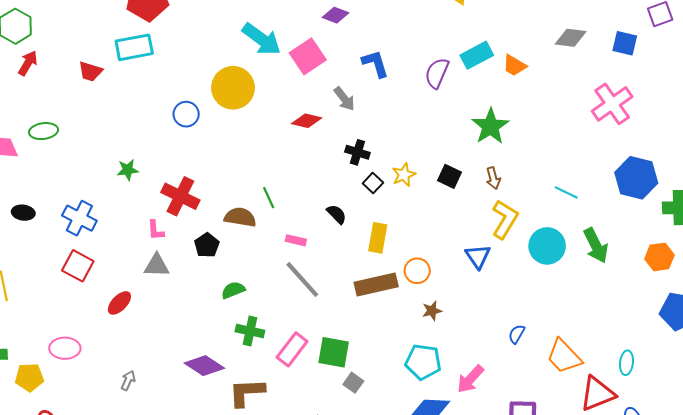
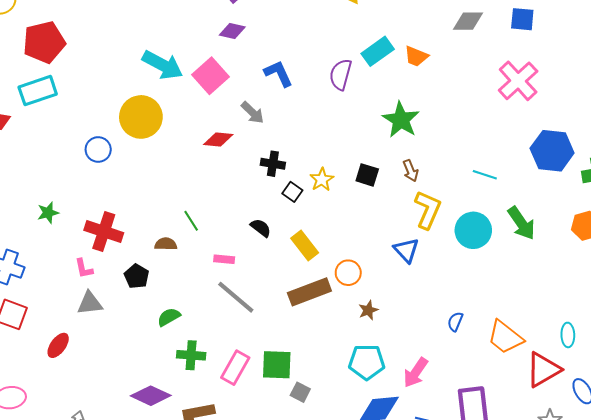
brown semicircle: (240, 217) -> (166, 244), size x0.7
yellow rectangle: (378, 238) -> (305, 245), turned -40

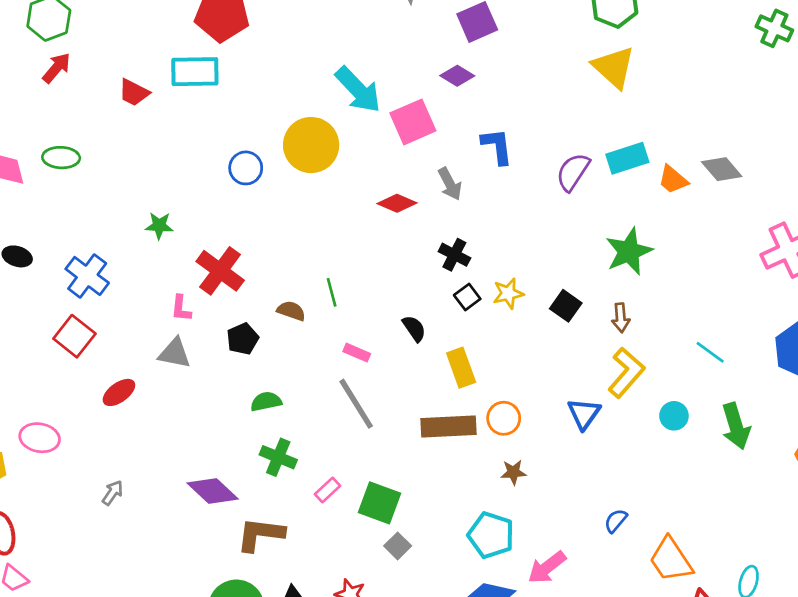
gray diamond: (468, 21) -> (722, 169), moved, turned 32
cyan circle: (473, 230) -> (674, 416), size x0.6
pink rectangle: (235, 368) -> (327, 490), size x0.6

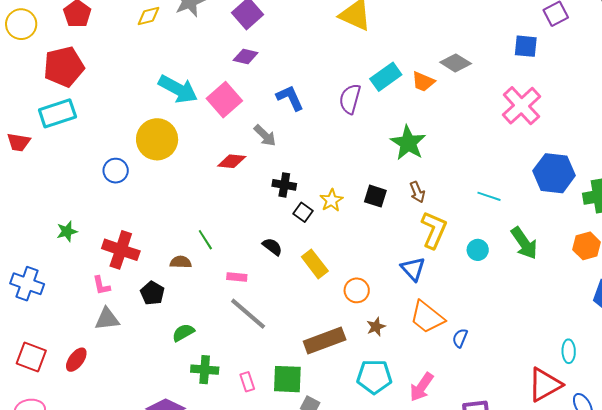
red square: (74, 336) -> (31, 357), moved
brown rectangle: (449, 426) -> (325, 340), moved
pink rectangle: (327, 490) -> (247, 382), turned -48
orange trapezoid: (671, 560) -> (427, 317), moved

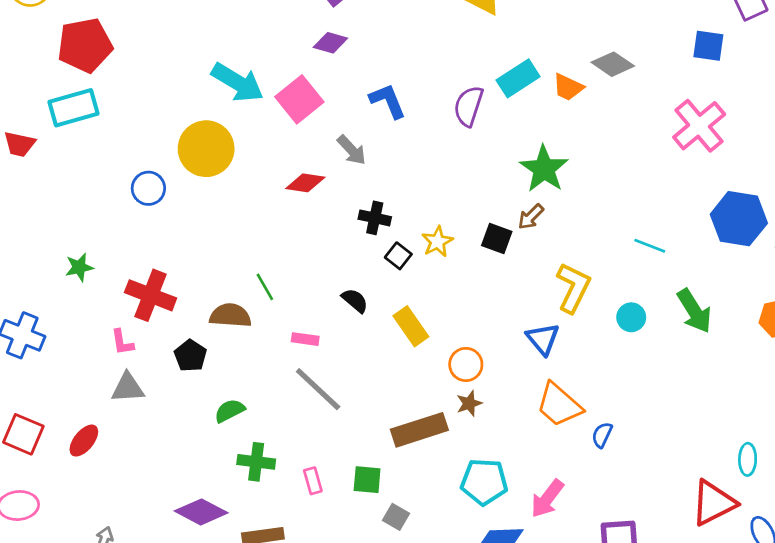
brown arrow: (417, 192) -> (531, 217), moved, turned 65
brown semicircle: (181, 262) -> (230, 316), size x1.4
brown star: (376, 327) -> (469, 403), moved
green square: (287, 379) -> (367, 480), size x0.7

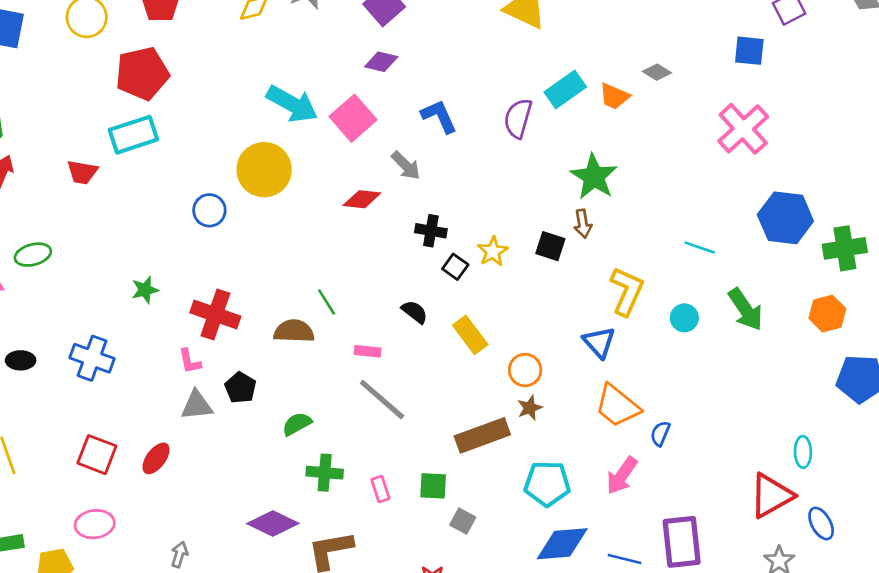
gray diamond: (613, 64) -> (657, 72), size x0.7
brown arrow: (531, 217) -> (583, 224), turned -52
black pentagon: (190, 356) -> (240, 388), moved
pink arrow: (547, 499) -> (622, 476), moved

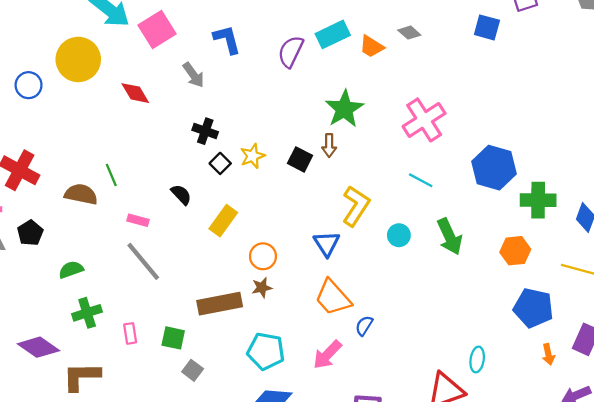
pink cross: (743, 129) -> (424, 120), moved
red diamond: (362, 199) -> (135, 93), moved, turned 44
yellow rectangle: (470, 335) -> (223, 221), turned 64
green cross: (325, 473) -> (87, 313), turned -32

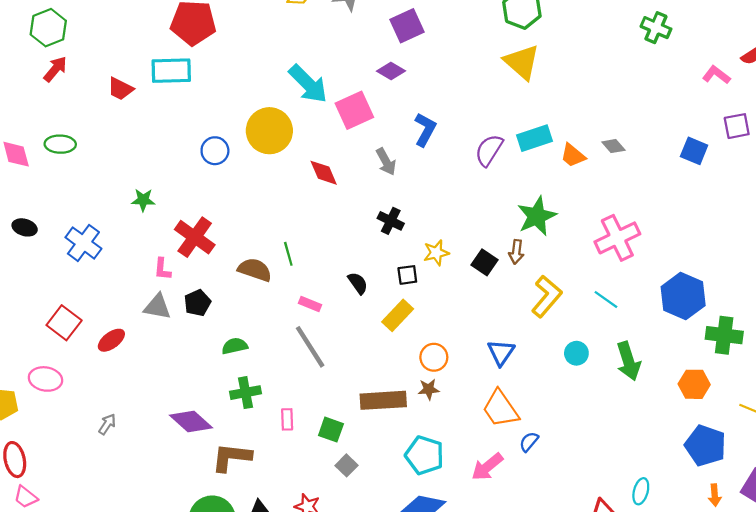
blue L-shape: (227, 39) -> (425, 130), turned 36
black square: (220, 163) -> (407, 275), moved, turned 30
yellow L-shape: (356, 206) -> (547, 296), moved

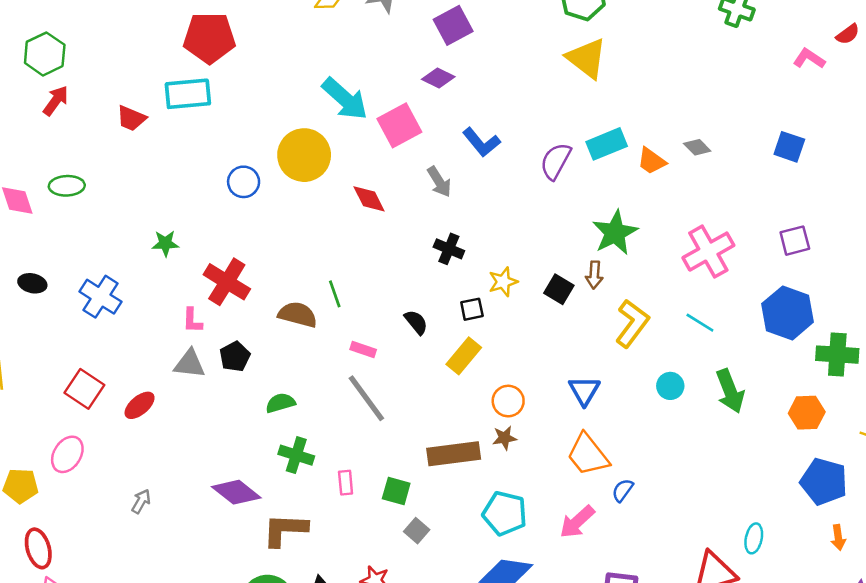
purple square: (737, 126) -> (795, 241), moved
blue L-shape: (425, 130) -> (481, 142), turned 116
pink ellipse: (45, 379) -> (67, 454), turned -64
green cross: (246, 393) -> (296, 455), turned 32

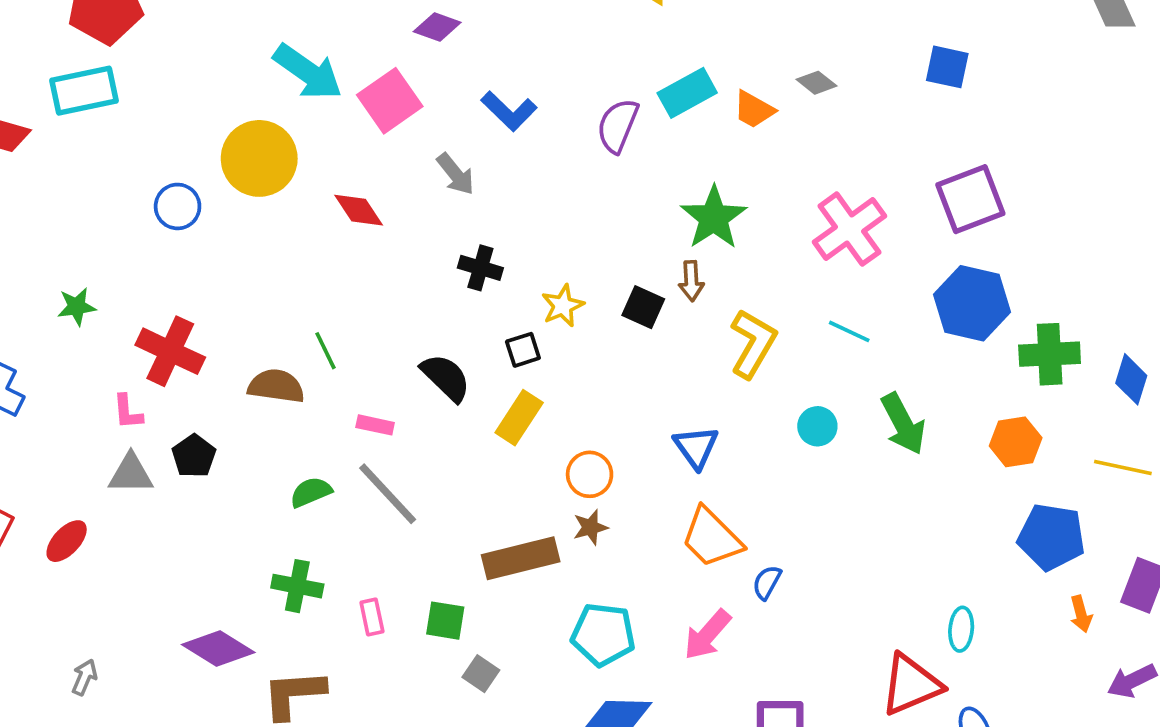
purple square: (795, 241) -> (970, 199), size x1.5
black semicircle: (416, 322) -> (446, 377), size x1.4
green semicircle: (280, 403) -> (311, 492), moved

